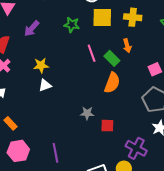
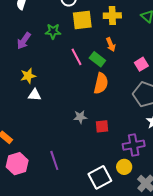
purple arrow: (32, 29) -> (24, 41), moved
white triangle: (45, 85) -> (35, 95), turned 32
purple cross: (136, 148) -> (134, 145), turned -30

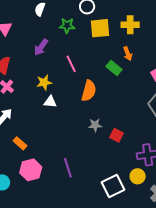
green star: (53, 31) -> (67, 26), moved
pink line: (76, 57) -> (71, 64), moved
orange semicircle: (101, 83) -> (89, 91), moved
red square: (102, 126) -> (117, 135), turned 32

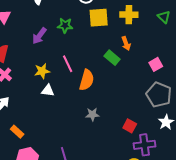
green star: (67, 26) -> (65, 25), moved
pink line: (71, 64) -> (68, 64), moved
red square: (117, 135) -> (130, 126), moved

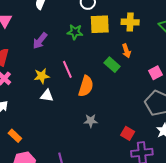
green star: (65, 25) -> (75, 32), moved

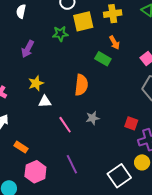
pink line: (67, 69) -> (65, 125), moved

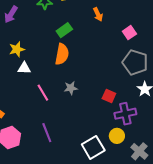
green rectangle: (103, 59) -> (64, 30), moved, turned -70

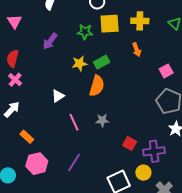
yellow star: (17, 49) -> (79, 63), moved
white triangle: (24, 68) -> (58, 96), turned -40
red square: (109, 96) -> (130, 143), moved
purple line: (47, 133) -> (74, 162), turned 48

